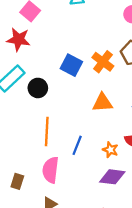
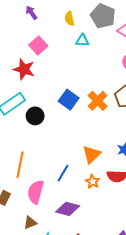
orange triangle: (102, 103) -> (91, 154), moved, turned -48
orange line: (47, 132) -> (20, 165), moved
purple diamond: (112, 177) -> (68, 209), moved

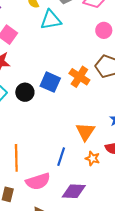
cyan triangle: (82, 40) -> (51, 20), size x1.5
black circle: (35, 116) -> (25, 92), moved
pink semicircle: (36, 192) -> (38, 181), turned -110

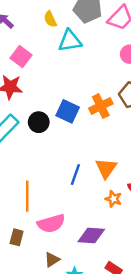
orange cross: (79, 77) -> (101, 106), turned 30
blue line: (61, 157) -> (75, 174), moved

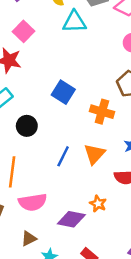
orange cross: (101, 106) -> (102, 112), moved, turned 35
black circle: (39, 122) -> (27, 126), moved
orange star: (113, 199) -> (98, 204), moved

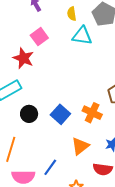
blue square: (63, 92) -> (60, 114), moved
blue line: (63, 156) -> (50, 167), moved

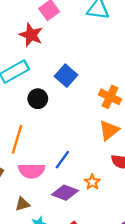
blue square: (60, 114) -> (66, 76), moved
orange triangle: (80, 146) -> (109, 130), moved

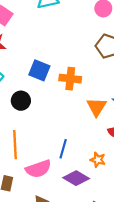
orange cross: (110, 97) -> (70, 79), moved
purple diamond: (65, 193) -> (76, 178), turned 30

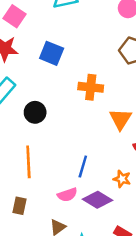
blue square: (39, 70) -> (52, 53), moved
pink semicircle: (38, 169) -> (67, 195), moved, size x0.7

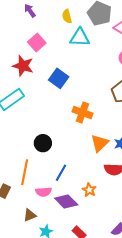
black circle: (35, 112) -> (43, 143), moved
orange line: (28, 162) -> (25, 172), moved

